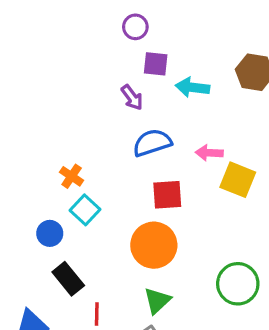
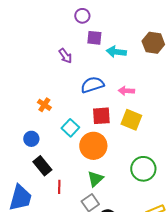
purple arrow: (132, 97) -> (65, 56), moved
yellow square: (238, 180) -> (131, 120), moved
cyan square: (85, 210) -> (70, 128), moved

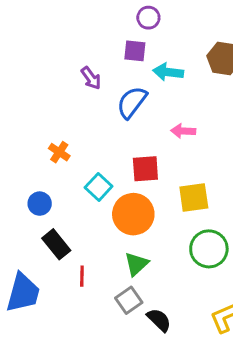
purple circle: (82, 16) -> (148, 18), moved
blue semicircle: (92, 85) -> (132, 102), moved, turned -35
yellow square: (131, 120) -> (194, 197), moved, turned -30

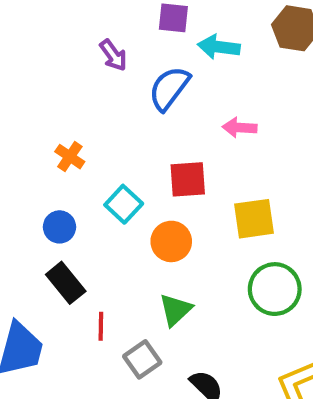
blue circle: (40, 204) -> (59, 227), moved
orange circle: (133, 214) -> (171, 241), size x0.7
gray square: (129, 300) -> (142, 359), moved

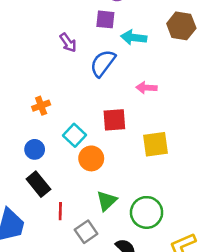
orange cross: (70, 157) -> (41, 106), turned 36
orange circle: (171, 241) -> (91, 158), moved
green circle: (275, 289) -> (147, 212), moved

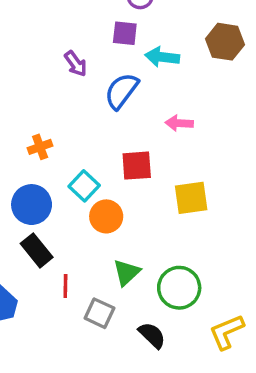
blue circle: (35, 149) -> (32, 205), size x1.5
gray square: (86, 232) -> (99, 313), turned -30

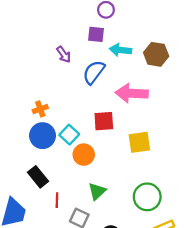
brown hexagon: (225, 42) -> (156, 54), moved
pink arrow: (179, 123) -> (132, 93), size x1.8
blue circle: (32, 205) -> (43, 136), moved
green circle: (179, 288) -> (147, 197), moved

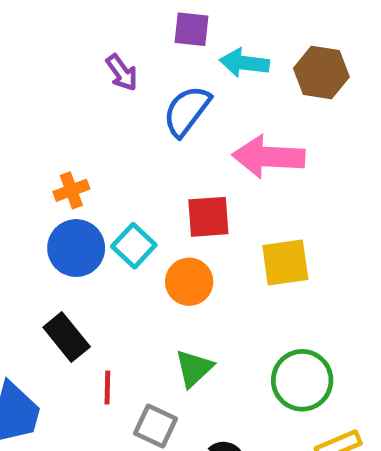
orange circle: (84, 155) -> (189, 282), moved

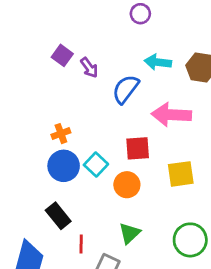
purple square: (192, 29) -> (62, 55), moved, turned 30

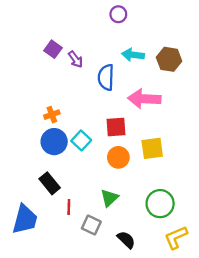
blue semicircle: (126, 89) -> (106, 77), turned -35
orange circle: (127, 185) -> (118, 157), moved

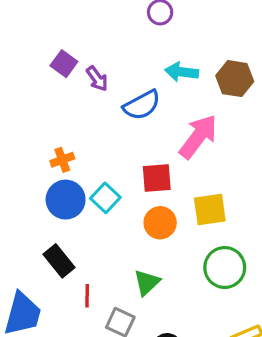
blue semicircle: (106, 77) -> (142, 105), turned -120
pink arrow: (144, 99) -> (198, 137), turned 124
green circle: (160, 204) -> (225, 268), moved

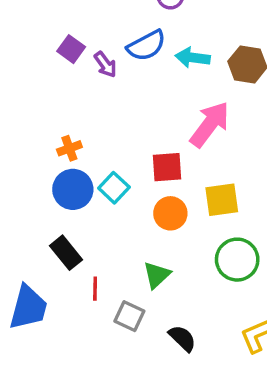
blue semicircle: (142, 105) -> (146, 46), moved

